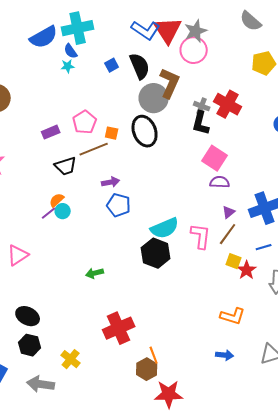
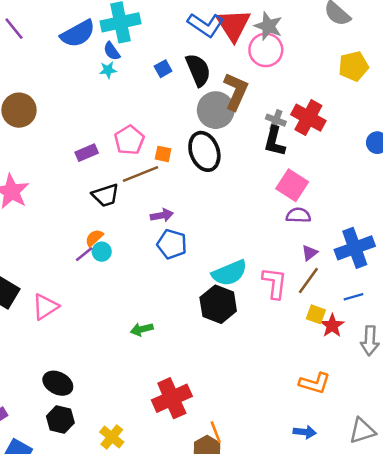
gray star: (196, 31) -> (268, 26), turned -30

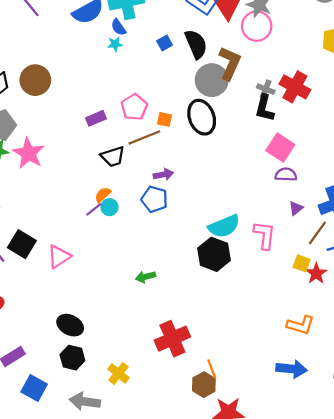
blue pentagon: (172, 244) -> (154, 199), moved
brown line: (308, 280) -> (317, 233), moved
blue arrow: (305, 432) -> (292, 369), size x1.5

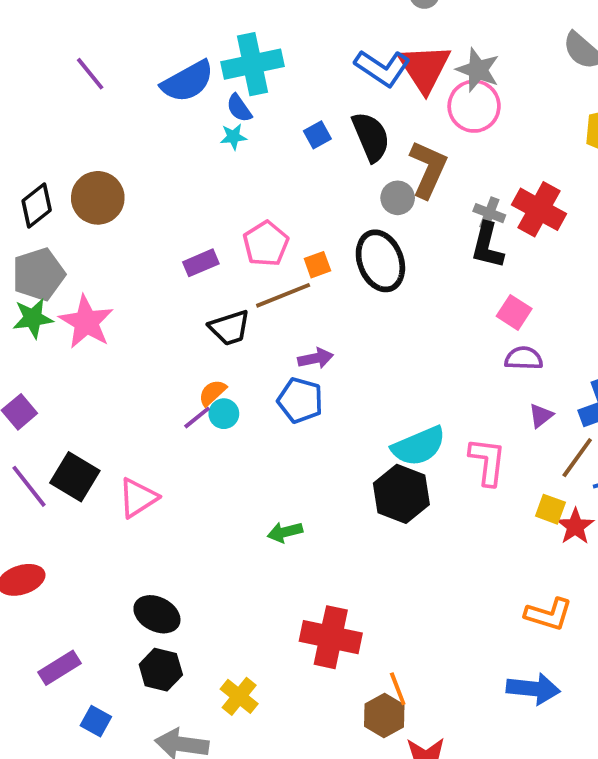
gray circle: (212, 80) -> (398, 198), size x0.6
orange square: (165, 119) -> (317, 265), turned -32
pink square: (280, 148) -> (514, 312), size x0.7
red cross: (172, 339) -> (331, 637), turned 36
blue square: (34, 388) -> (96, 721), size x0.7

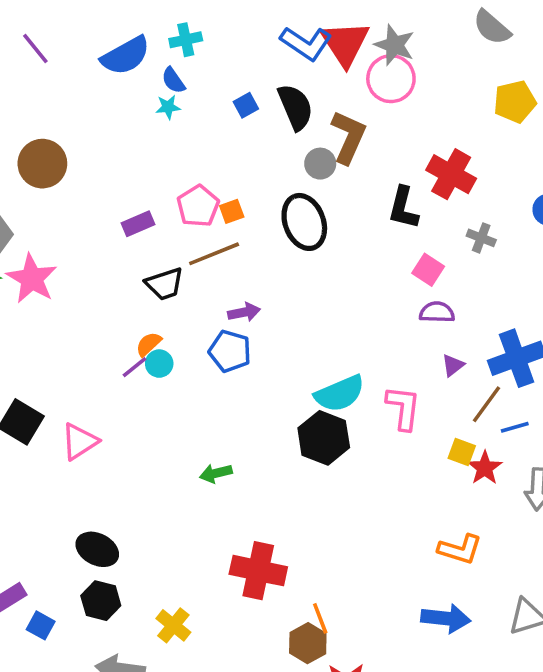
cyan cross: (252, 64) -> (186, 40), size x0.6
gray cross: (489, 213) -> (481, 238), moved
orange square: (317, 265) -> (232, 211), moved
blue square: (96, 721) -> (41, 625), moved

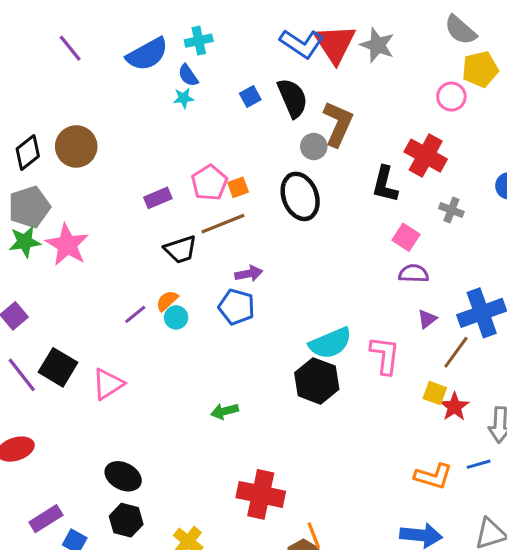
pink circle: (391, 79) -> (451, 97), moved, size x0.7
yellow pentagon: (515, 102) -> (480, 69), moved
purple line: (134, 367) -> (135, 314), moved
blue line: (515, 427) -> (479, 464), moved

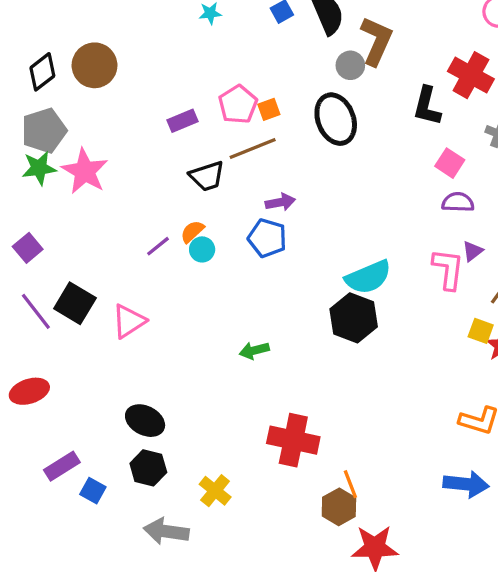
pink L-shape: (385, 355) -> (448, 269), moved

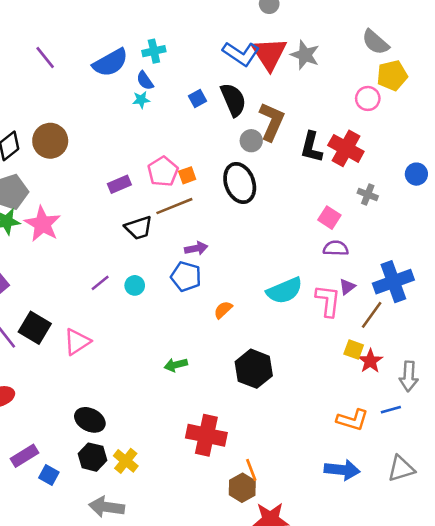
black L-shape: (427, 106) -> (311, 147), moved
orange semicircle: (192, 232) -> (223, 310), moved
cyan semicircle: (368, 277) -> (285, 291), moved
black hexagon: (354, 318) -> (254, 369), moved
yellow cross: (215, 491) -> (126, 461), moved

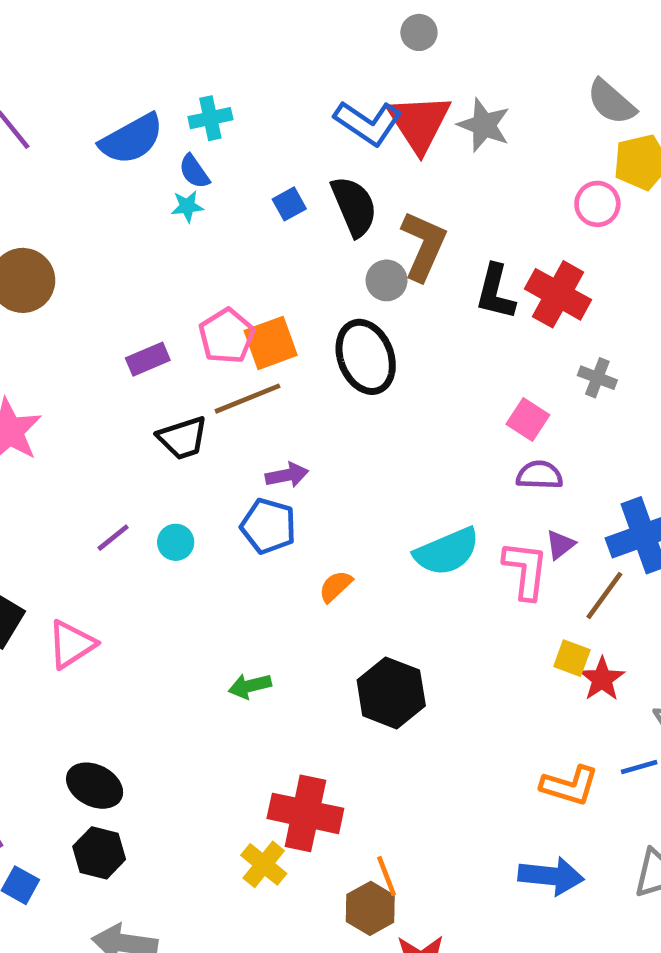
orange square: (187, 175) -> (271, 343), size x1.6
yellow cross: (126, 461) -> (264, 864), moved

